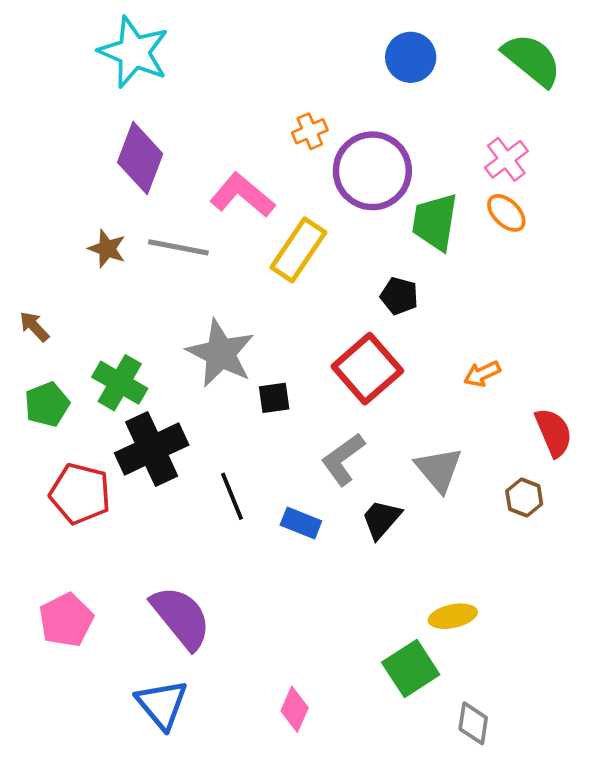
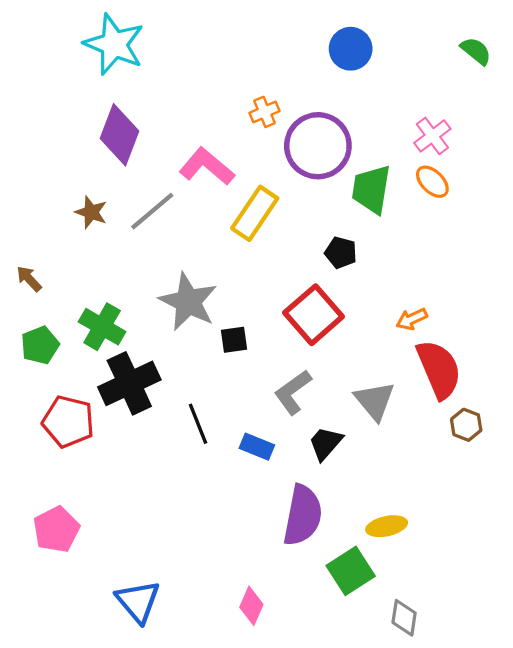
green semicircle: (532, 60) -> (476, 51), moved, size x0.6
gray line: (178, 247) -> (152, 211), turned -51
red semicircle: (554, 432) -> (439, 369), moved, size x1.4
brown hexagon: (524, 497) -> (466, 425), moved
purple semicircle: (181, 617) -> (303, 515), moved, turned 50

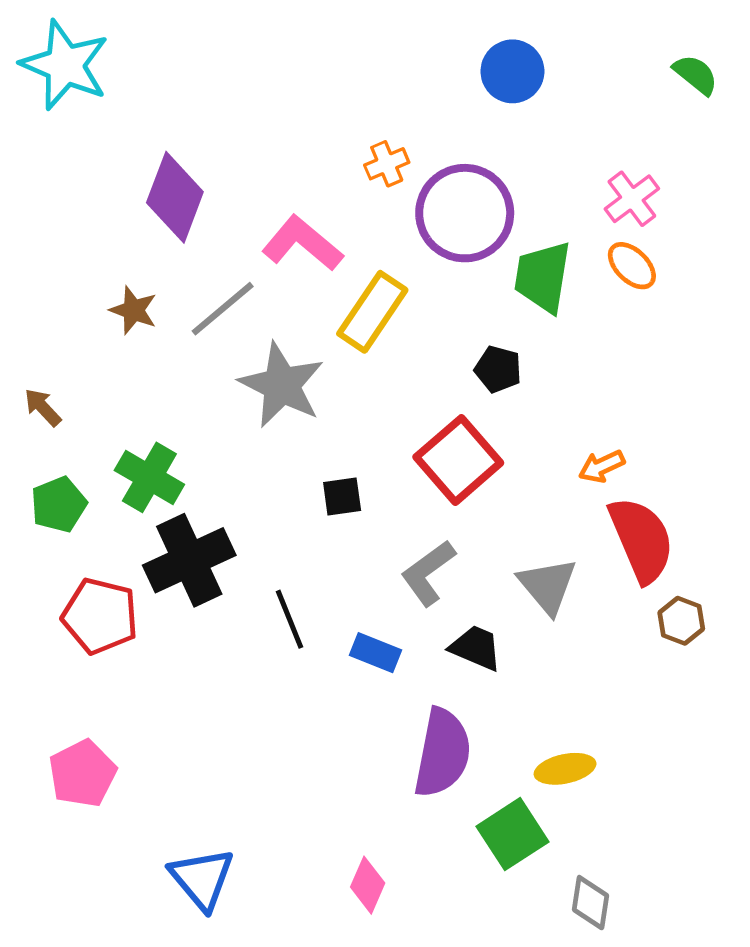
cyan star: (114, 44) -> (65, 65), moved
gray star: (188, 302) -> (282, 385), moved
black trapezoid: (326, 443) -> (476, 648), turned 72

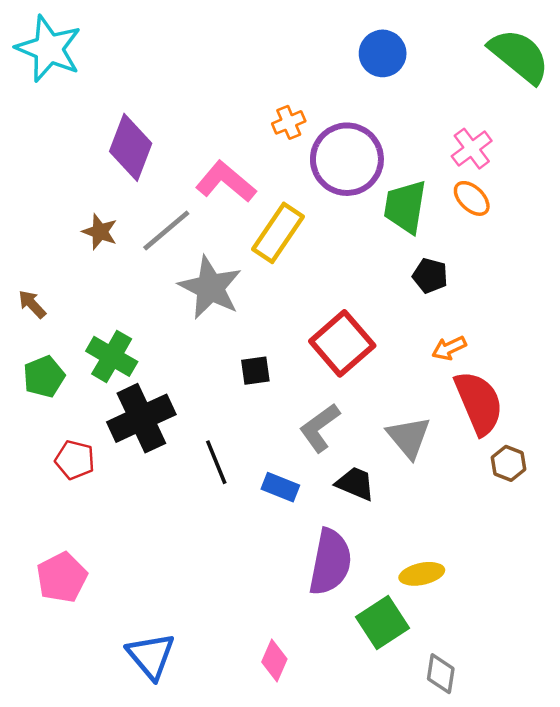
green semicircle: (696, 75) -> (519, 56), size x1.8
black pentagon: (498, 369) -> (430, 276), moved
red pentagon: (100, 616) -> (75, 460), size x0.7

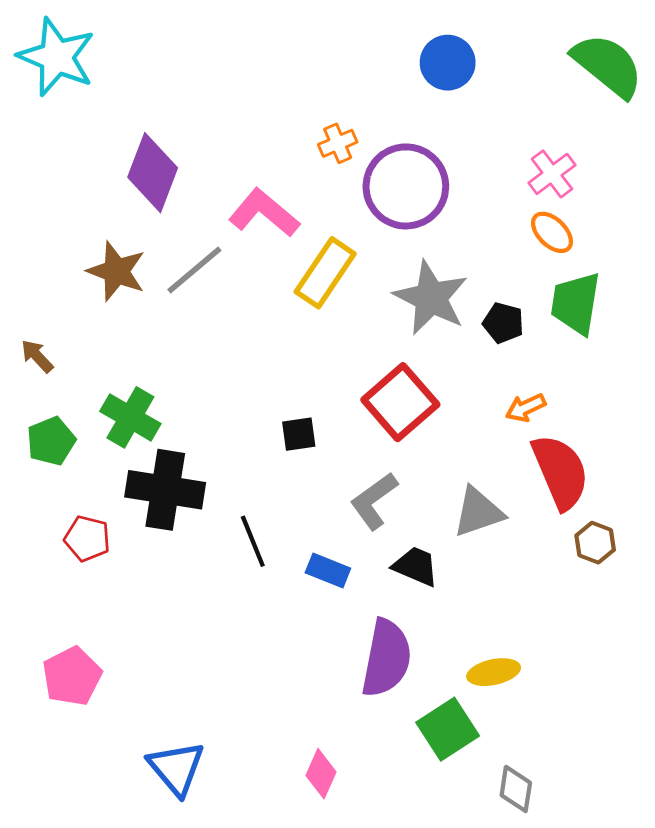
green trapezoid: (405, 207) -> (576, 303), moved
brown star: (100, 232) -> (116, 271), size x1.4
gray star: (210, 288) -> (431, 298), moved
black cross: (141, 418) -> (165, 490), turned 34
gray triangle: (409, 437) -> (478, 512), turned 51

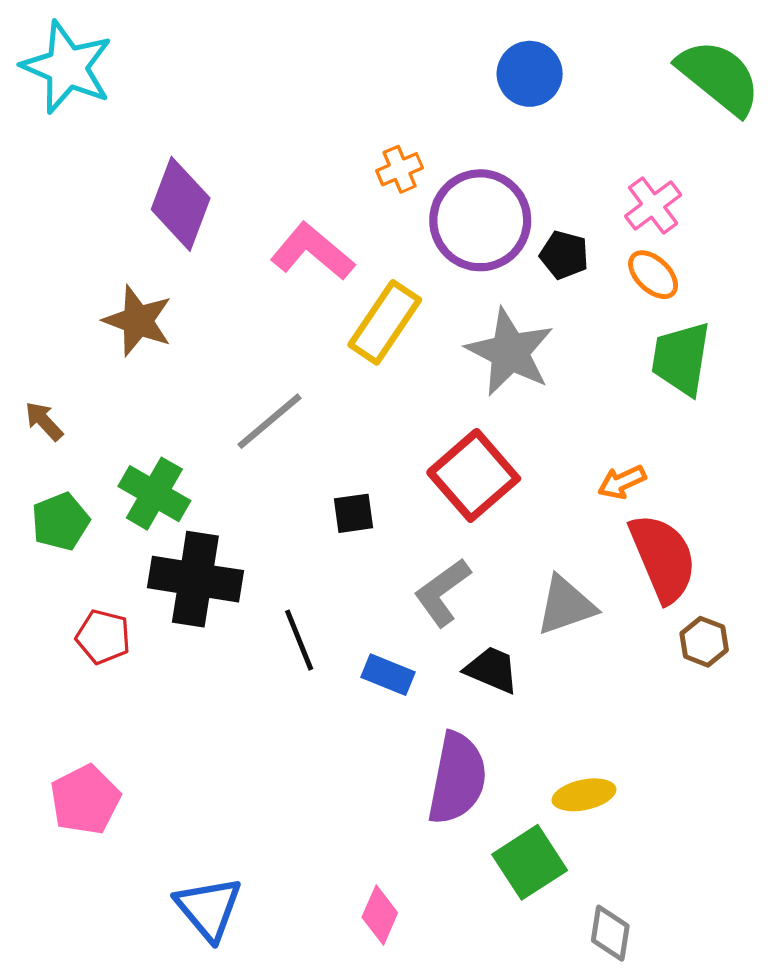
gray line: (194, 270) -> (270, 421), moved
black pentagon: (503, 323) -> (564, 255), moved

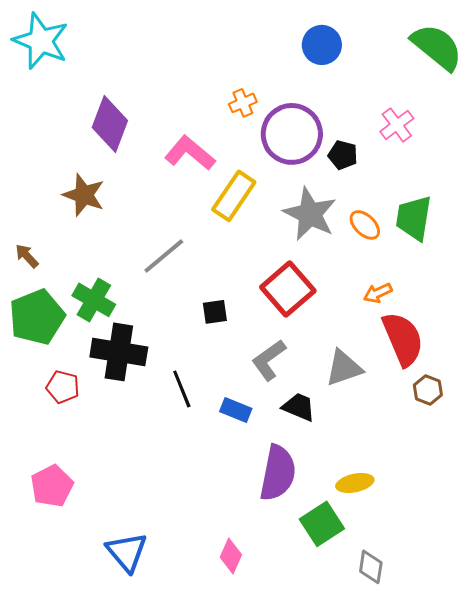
orange ellipse: (653, 275) -> (365, 225), moved
green pentagon: (60, 522) -> (37, 317), size x1.6

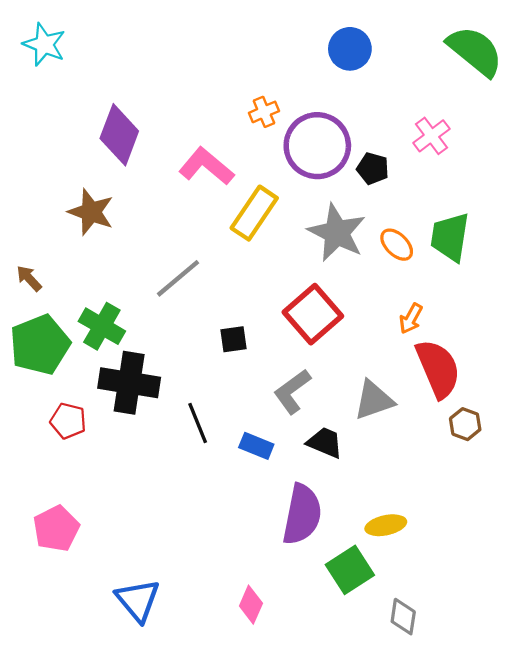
cyan star: (41, 41) -> (44, 44), size x0.7
orange arrow: (378, 293) -> (411, 319), turned -36

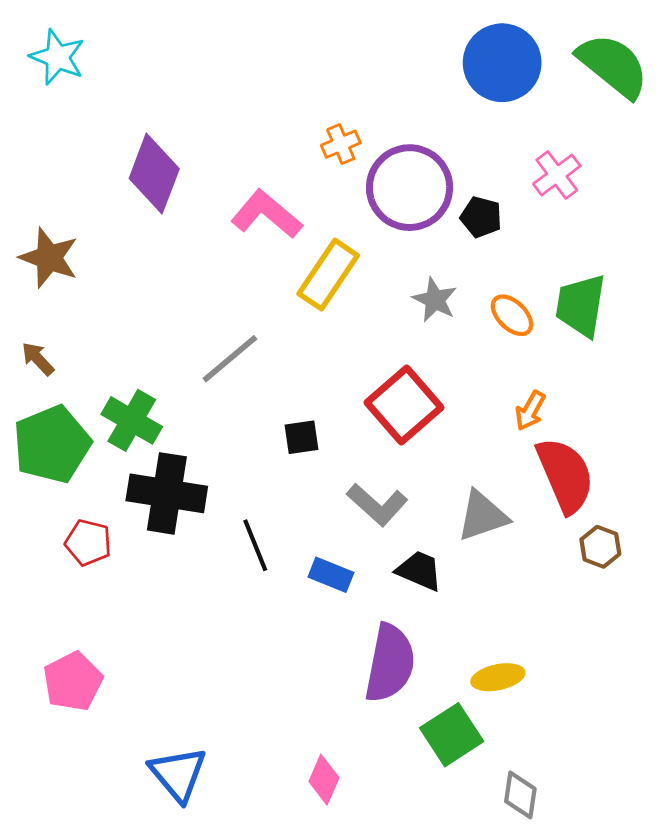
blue circle: (350, 49) -> (502, 63), moved, size x1.4
brown star: (91, 212) -> (49, 258), moved
gray star: (337, 233) -> (435, 300), size x0.6
gray L-shape: (292, 391) -> (377, 505), turned -102

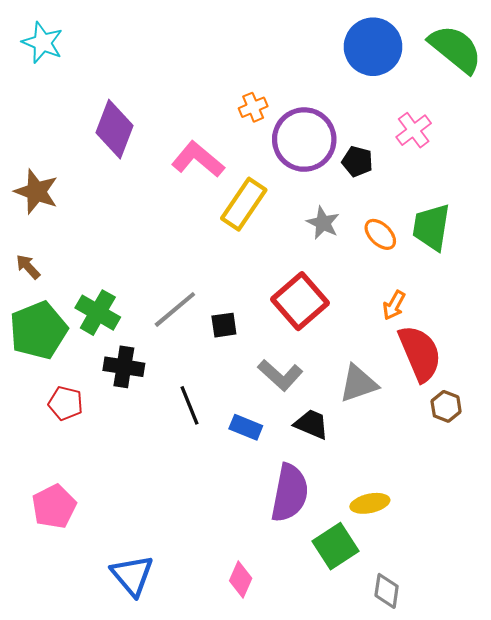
gray line: (230, 359) -> (175, 309), moved
black cross: (167, 493) -> (124, 367), size x0.7

